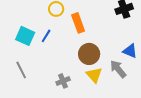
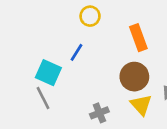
orange rectangle: (78, 23) -> (138, 38), moved
cyan square: (25, 36) -> (48, 73), moved

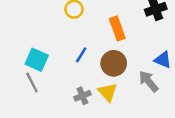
blue line: (77, 52) -> (81, 55), moved
yellow triangle: (141, 105) -> (108, 92), moved

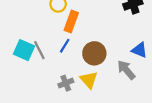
orange rectangle: (117, 28) -> (71, 21), moved, turned 40
gray line: (32, 83) -> (39, 50), moved

